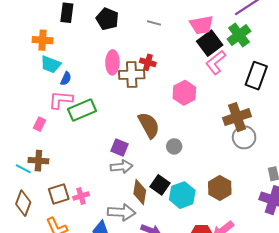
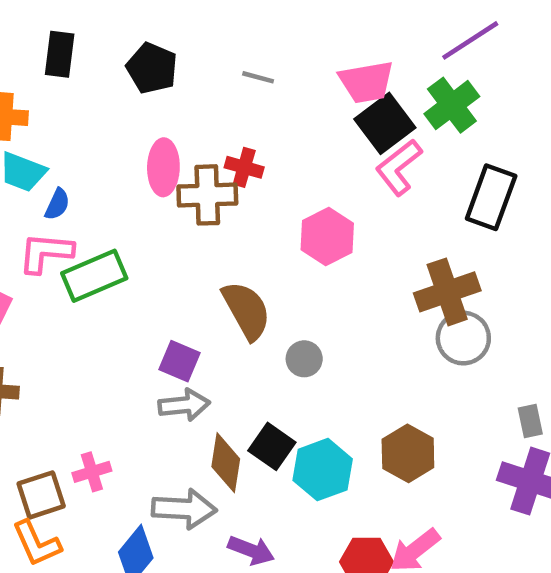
brown square: (59, 194) -> (41, 495), moved

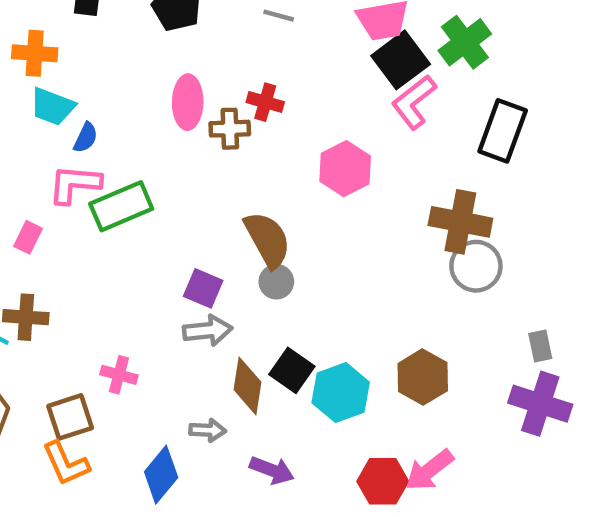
brown cross: (207, 195) -> (230, 129), size x0.7
brown cross: (447, 292) -> (460, 222), turned 30
gray circle: (304, 359) -> (276, 282), moved
pink cross: (92, 472) -> (119, 375), moved, turned 32
gray arrow: (184, 509) -> (208, 430), size x0.6

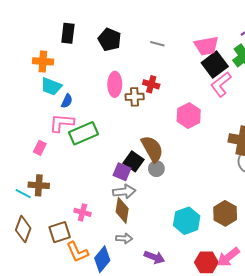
black square: (292, 370) -> (133, 161), moved
brown diamond: (248, 386) -> (122, 210), moved
orange L-shape: (66, 464) -> (77, 252), moved

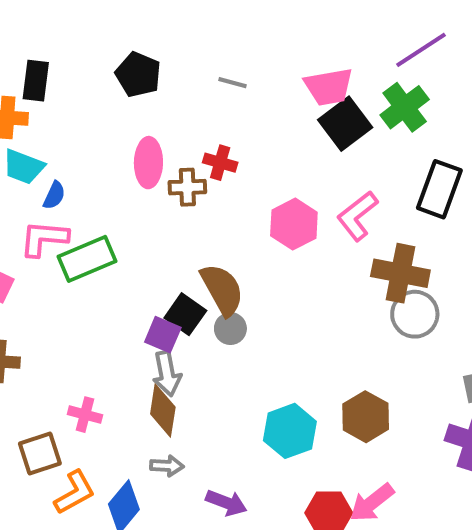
black rectangle: (68, 33) -> (36, 81), moved
pink L-shape: (221, 84) -> (357, 216), moved
gray arrow: (124, 192) -> (167, 374), turned 85
orange L-shape: (77, 252) -> (75, 492), turned -95

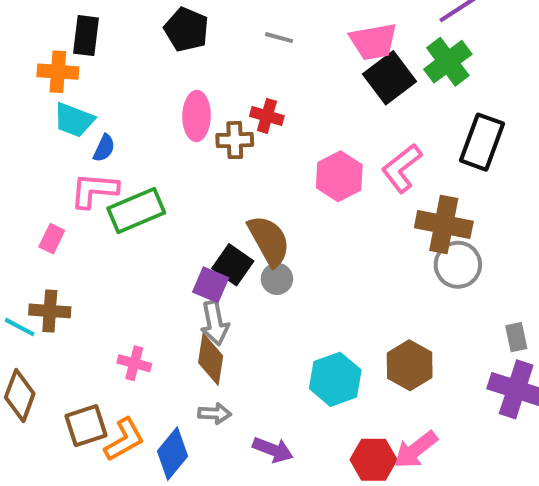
brown square: (40, 454) -> (86, 426), moved

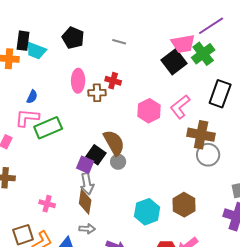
pink trapezoid: (373, 42) -> (183, 44), moved
cyan trapezoid: (74, 120) -> (36, 51), moved

